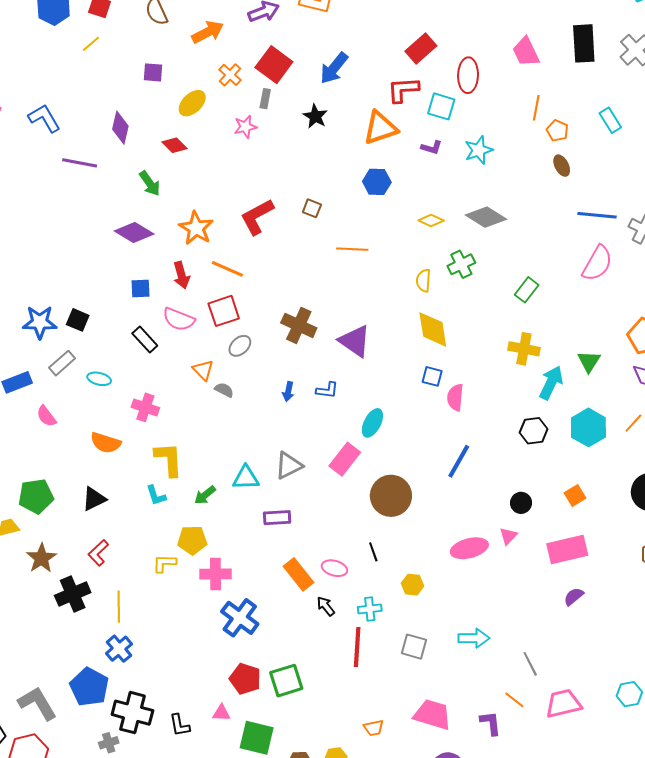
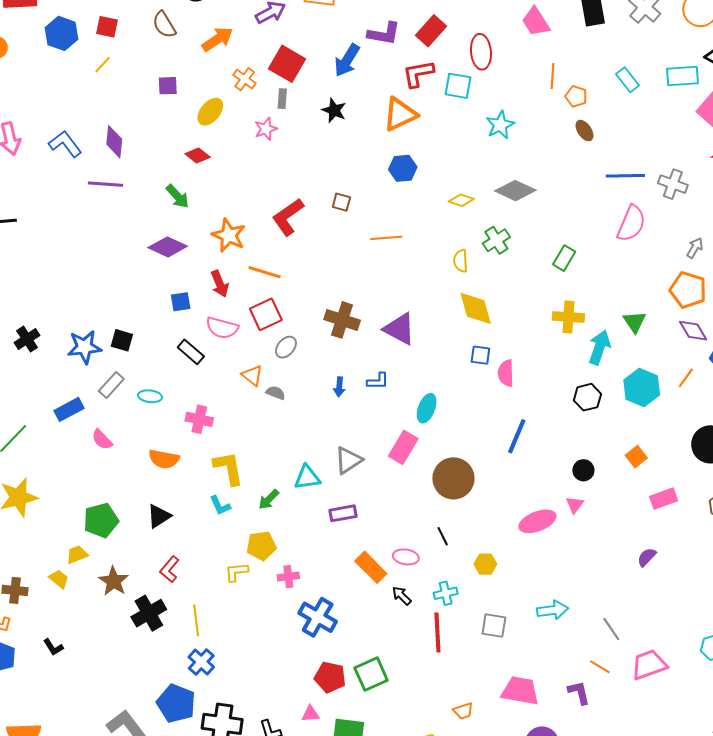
purple diamond: (120, 128) -> (114, 142), moved
purple L-shape: (432, 147) -> (384, 34), moved, size x1.6
pink rectangle: (567, 550) -> (664, 499), moved, size x0.7
pink cross: (215, 574) -> (288, 577), size x0.7

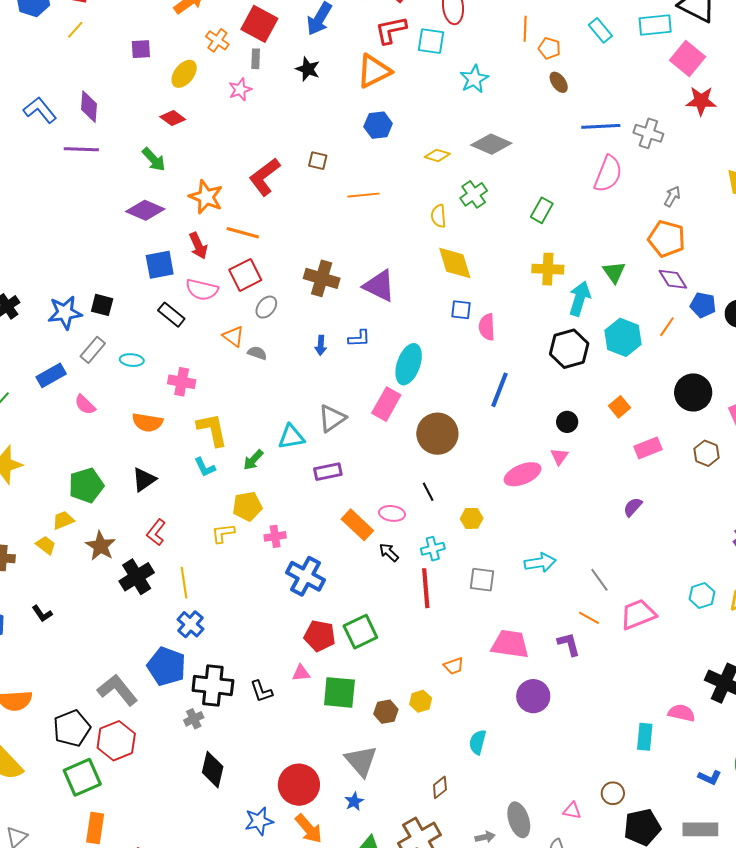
blue square: (181, 302) -> (160, 265), size x1.4
black hexagon: (587, 397) -> (569, 349), size x1.4
cyan ellipse: (427, 408) -> (409, 364), size x1.4

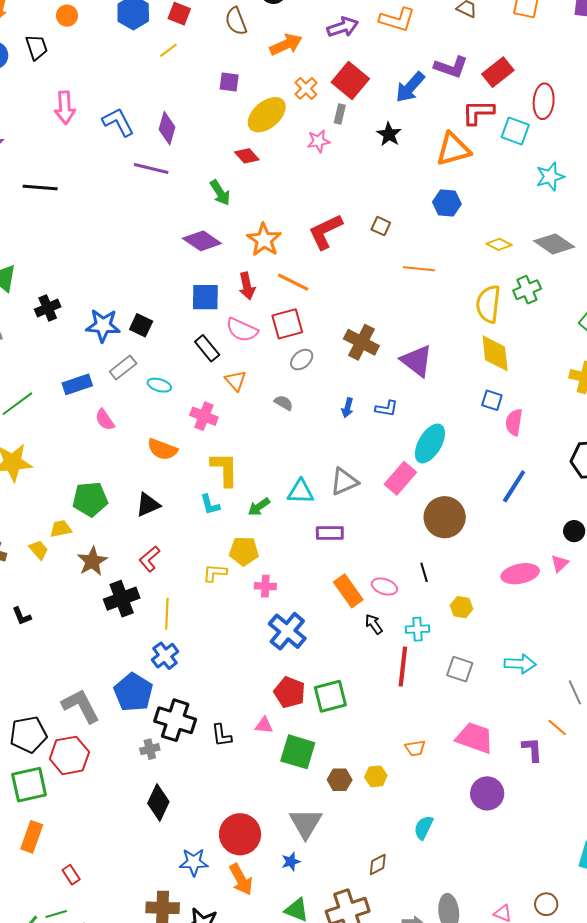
yellow ellipse: (184, 74) -> (267, 115), size x1.4
yellow semicircle: (439, 216) -> (488, 304), size x1.6
orange triangle: (233, 336) -> (236, 381), moved

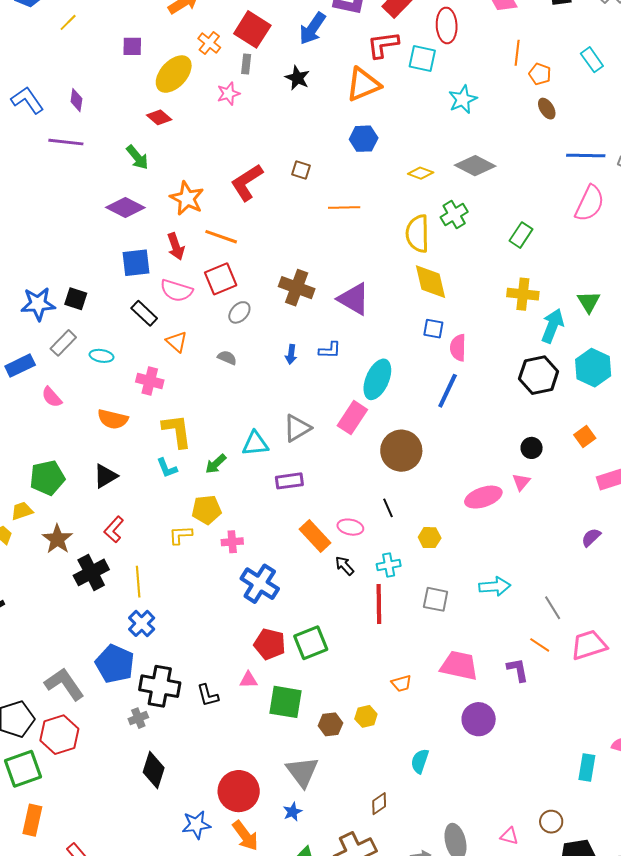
purple diamond: (167, 128) -> (76, 100), size x0.7
blue line: (514, 486) -> (448, 391), moved

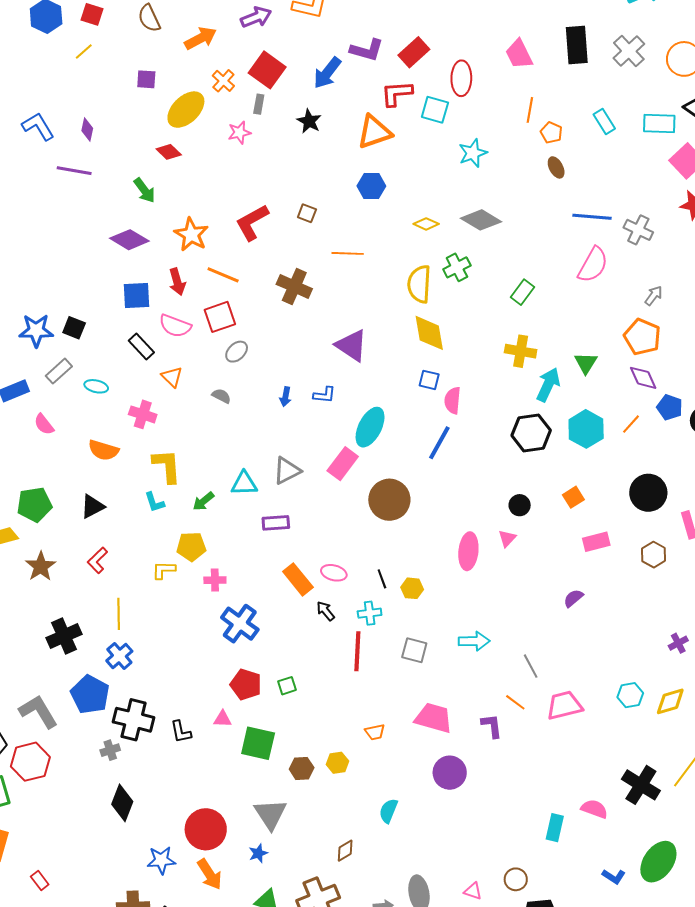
brown cross: (297, 288) -> (294, 287), moved
pink ellipse: (483, 497) -> (468, 551), turned -69
black line: (388, 508) -> (382, 579), moved
black cross: (91, 572) -> (64, 636), moved
green square: (311, 643) -> (287, 686), size x0.6

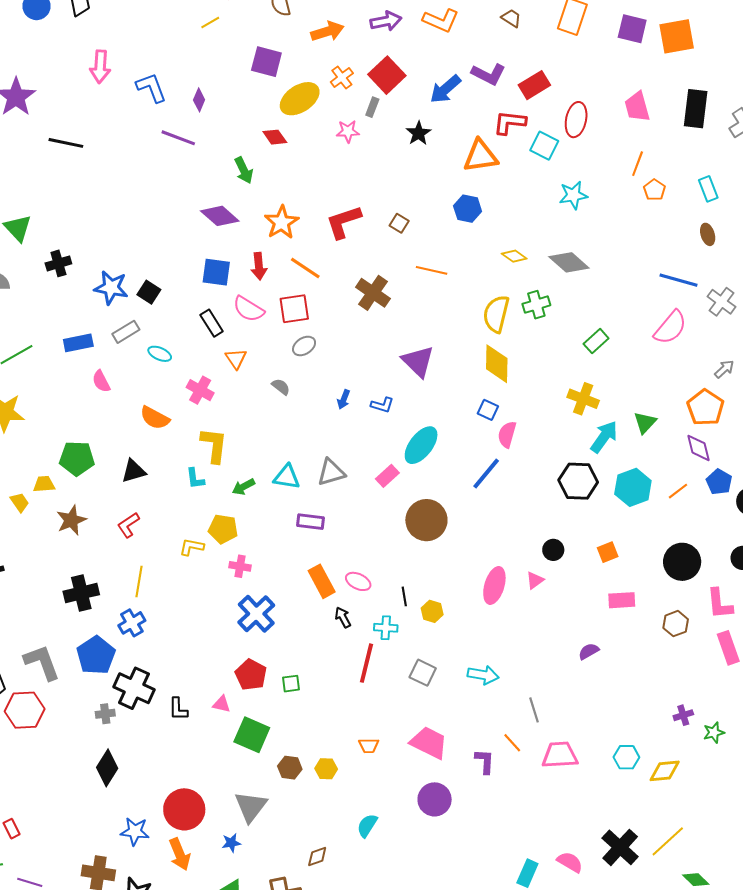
purple square: (146, 79) -> (266, 62), size x1.5
brown ellipse: (556, 167) -> (708, 234), moved
pink rectangle: (343, 464) -> (387, 476), size x0.7

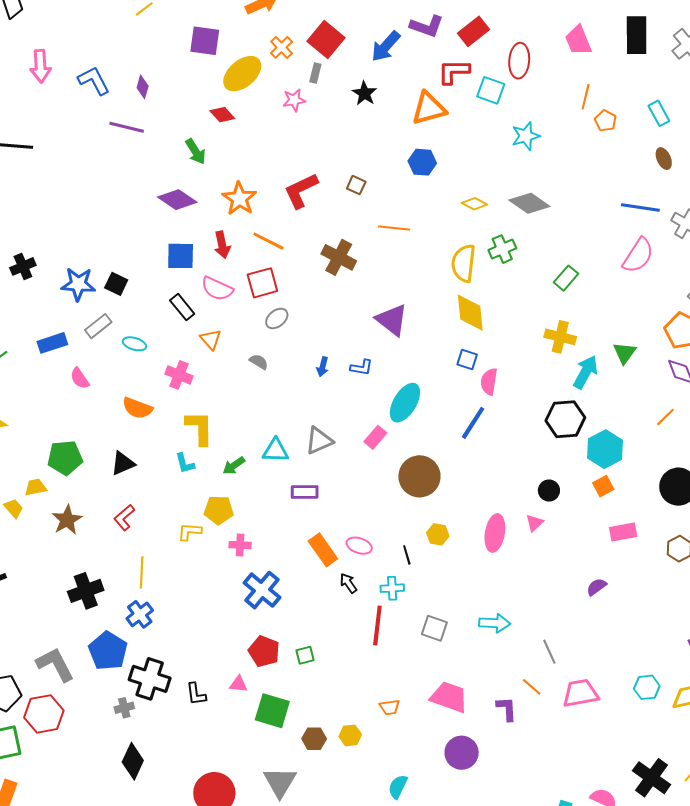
cyan hexagon: (633, 487) -> (605, 449), moved
yellow hexagon: (432, 611) -> (438, 534), moved

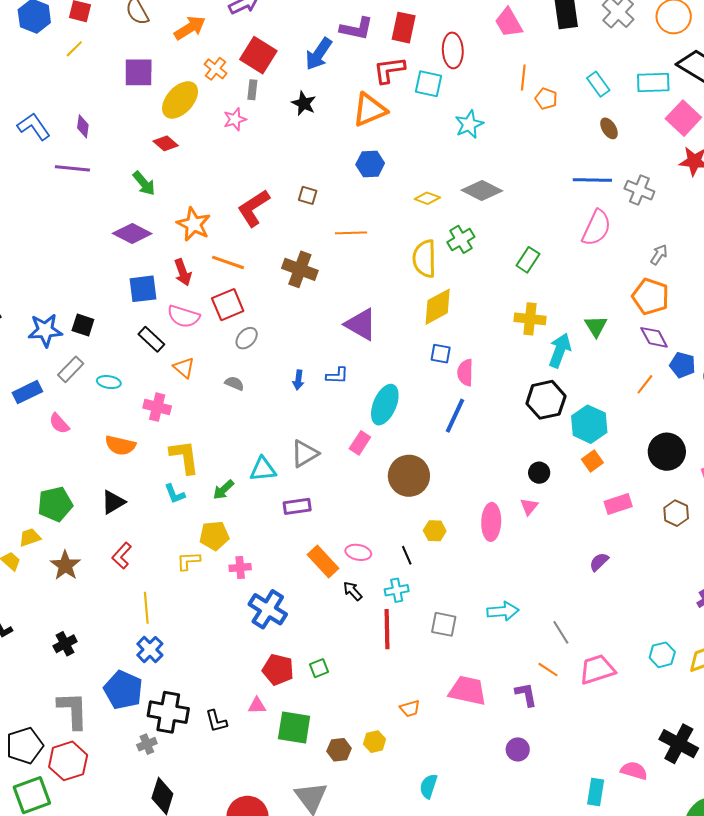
red rectangle: (474, 31) -> (404, 28), turned -32
yellow diamond: (470, 313) -> (438, 307), turned 75
black cross: (86, 591) -> (65, 644), moved, size x0.7
gray L-shape: (55, 664) -> (73, 710), turned 33
purple circle: (462, 753) -> (518, 749), moved, size x0.7

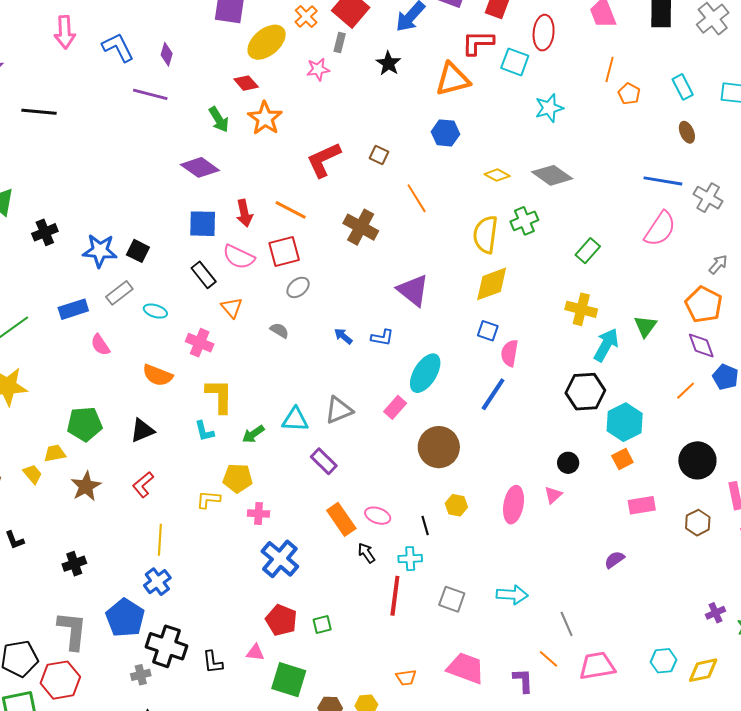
orange star: (194, 224) -> (265, 118), moved
orange line: (351, 233) -> (417, 198), turned 52
blue arrow: (298, 380) -> (343, 336), turned 114
purple rectangle: (297, 506) -> (324, 461), turned 44

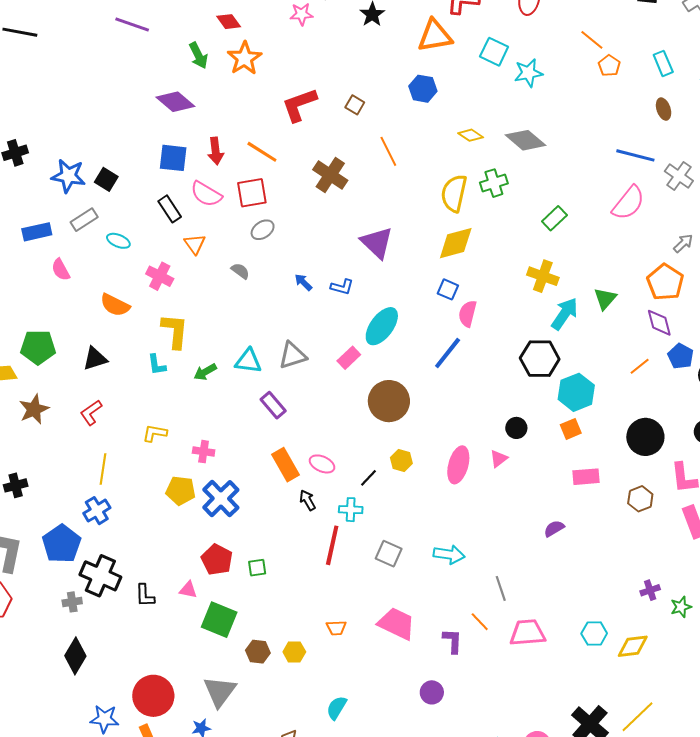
cyan square: (515, 62) -> (494, 52), moved
orange line: (609, 70) -> (592, 40), turned -70
yellow pentagon: (238, 478) -> (181, 491), moved
black line: (425, 525) -> (368, 478), turned 54

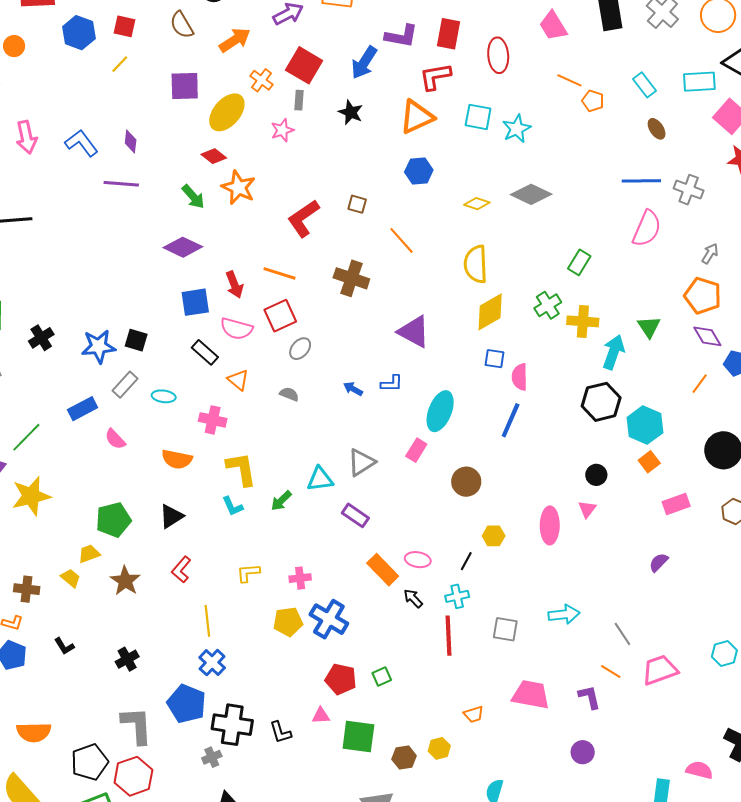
green cross: (494, 183) -> (548, 305), moved
brown circle: (389, 401) -> (466, 482), size x0.7

